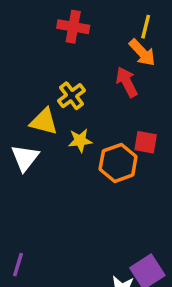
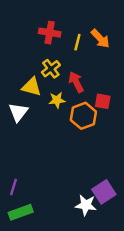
red cross: (73, 27) -> (50, 33), moved
yellow line: (146, 27) -> (77, 42), moved
red arrow: (127, 82) -> (76, 82), moved

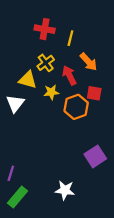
orange arrow: (100, 39) -> (89, 62), moved
purple square: (104, 192) -> (95, 156), moved
white star: (86, 205) -> (65, 190), moved
green rectangle: (21, 212) -> (18, 197), turned -30

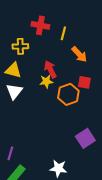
yellow cross: (46, 63) -> (20, 46), moved, turned 35
red arrow: (69, 75) -> (50, 69), moved
yellow triangle: (28, 80) -> (13, 70), moved

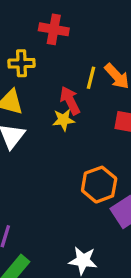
yellow line: (63, 33) -> (91, 78), moved
orange hexagon: (68, 94) -> (99, 185), moved

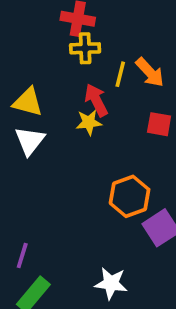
yellow cross: (21, 63) -> (85, 48), moved

